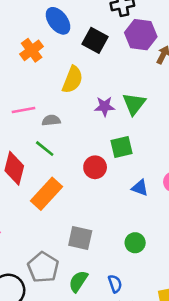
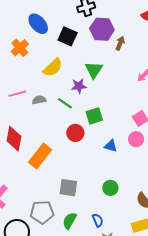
yellow semicircle: (73, 80) -> (53, 68), turned 30
green triangle: (134, 104) -> (94, 70), moved
green line: (45, 149) -> (65, 103), moved
gray pentagon: (43, 267) -> (42, 212), turned -30

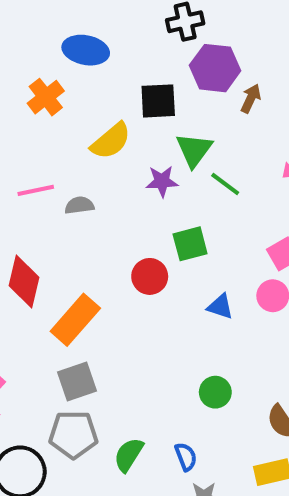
blue ellipse: (38, 24) -> (86, 50), turned -40
black square: (68, 36) -> (158, 101), moved, turned -30
green line: (65, 103) -> (225, 184), moved
gray square: (68, 188) -> (77, 381), moved, turned -30

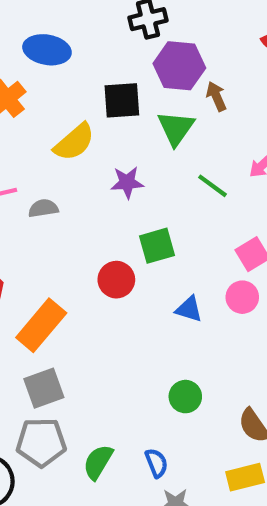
brown arrow: (251, 98) -> (216, 96), turned -48
green triangle: (194, 150) -> (176, 128), moved
green line: (225, 184) -> (213, 186), moved

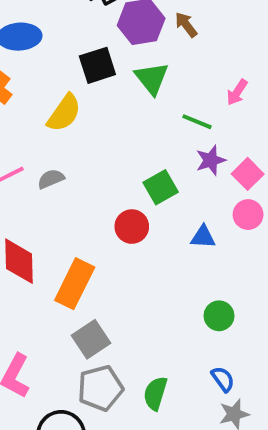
brown arrow: (216, 96) -> (186, 25), moved
purple star: (127, 182) -> (211, 160), moved
blue semicircle: (156, 463) -> (223, 379), moved

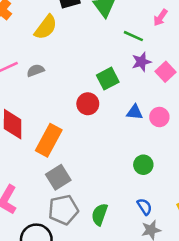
pink circle: (248, 215) -> (159, 117), moved

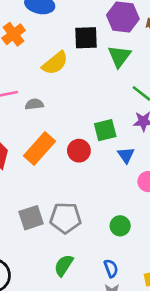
blue triangle: (135, 112) -> (126, 155), moved, turned 36
orange rectangle: (49, 140) -> (39, 149), moved
gray pentagon: (63, 210) -> (65, 218), moved

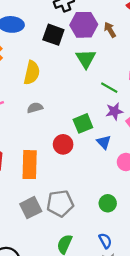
black square: (86, 38) -> (53, 35), moved, turned 30
yellow semicircle: (55, 63) -> (32, 73), turned -30
gray semicircle: (34, 104) -> (35, 108), moved
orange rectangle: (39, 149) -> (30, 165), moved, turned -32

